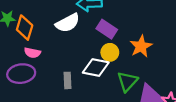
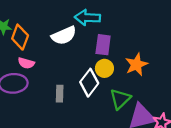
purple rectangle: (107, 29) -> (103, 45), turned 60
white diamond: (96, 68) -> (89, 83), turned -68

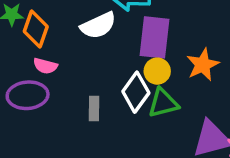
purple rectangle: (103, 45) -> (155, 37), size x1.4
green triangle: (120, 99) -> (163, 103), moved, turned 30

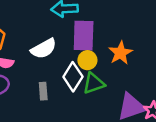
white semicircle: (98, 25) -> (44, 49), moved

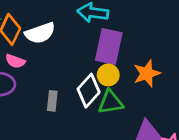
white semicircle: (44, 49) -> (40, 33), moved

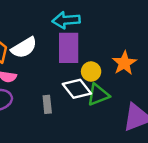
purple rectangle: (109, 47) -> (69, 48), moved
white diamond: (89, 91) -> (77, 89), turned -68

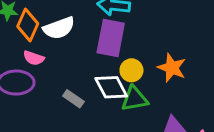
orange star: (124, 63) -> (172, 68), turned -30
gray rectangle: (47, 104) -> (73, 99), turned -60

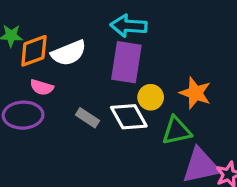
orange diamond: (28, 25) -> (34, 51), turned 48
gray rectangle: (73, 99) -> (87, 118), moved
green triangle: (135, 99) -> (177, 131), moved

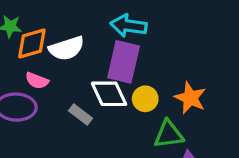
white diamond: (129, 117) -> (109, 94), moved

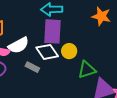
white semicircle: (67, 48) -> (18, 45), moved
orange star: (190, 98) -> (101, 16), moved

